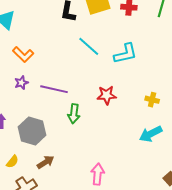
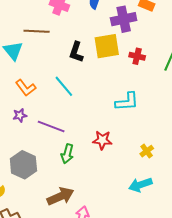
cyan line: (89, 46) -> (64, 86), moved
yellow cross: (152, 100) -> (147, 151), turned 32
brown arrow: (46, 162) -> (60, 196), moved, size x1.5

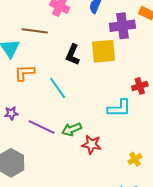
red cross: (137, 56) -> (140, 86), moved, turned -35
orange L-shape: (26, 88) -> (24, 73), moved, turned 120
green arrow: (67, 154) -> (72, 129), moved, turned 48

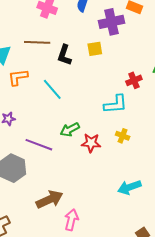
brown line: (35, 31) -> (37, 42), moved
yellow square: (103, 51) -> (95, 49), size x0.6
purple line: (42, 127) -> (39, 145), moved
yellow cross: (135, 159) -> (123, 136), moved, turned -32

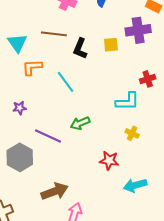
purple cross: (111, 22) -> (138, 30), moved
red star: (91, 143) -> (109, 161), moved

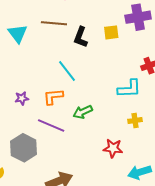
orange L-shape: (32, 67) -> (53, 97), moved
yellow cross: (132, 133) -> (135, 120), turned -32

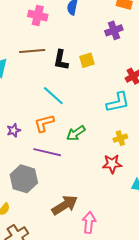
purple cross: (138, 17) -> (114, 30), size x0.7
yellow square: (111, 32) -> (87, 60), moved
yellow cross: (135, 120) -> (120, 138), moved

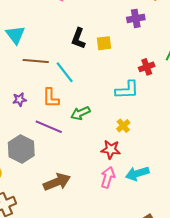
brown line: (32, 51) -> (36, 61), moved
orange L-shape: (44, 123) -> (51, 98), turned -85
yellow cross: (120, 138) -> (123, 126), turned -32
pink arrow: (89, 222) -> (108, 177), moved

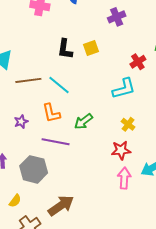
brown arrow: (57, 182) -> (61, 206), moved

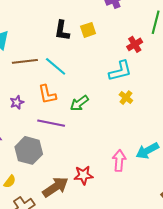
yellow cross: (128, 124) -> (126, 98), moved
red star: (121, 150) -> (83, 175), moved

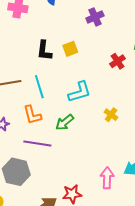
cyan line: (56, 66) -> (39, 87), turned 35
cyan L-shape: (120, 71) -> (80, 92), moved

